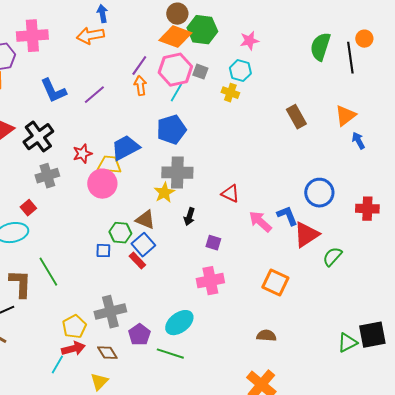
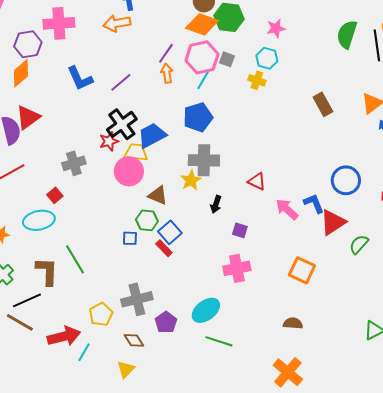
black cross: (38, 137) -> (122, 124), moved
brown triangle: (145, 220) -> (158, 195), moved
red arrow: (73, 349) -> (64, 336), moved, size x1.4
green line: (170, 354) -> (219, 341), moved

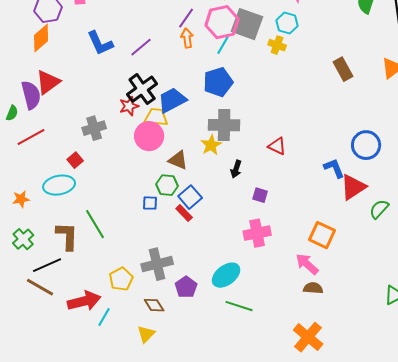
gray square: (227, 59) -> (247, 24), size x2.0
pink arrow: (287, 209) -> (307, 264), moved

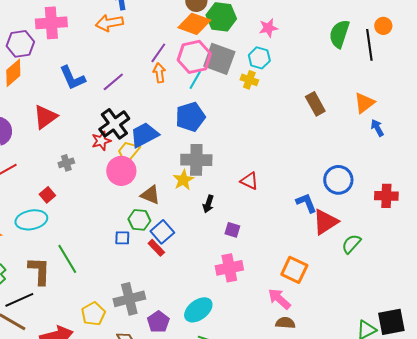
red triangle: (48, 82) -> (45, 117), moved
yellow trapezoid: (156, 117) -> (128, 152), turned -55
gray cross: (94, 128) -> (66, 163), size x0.7

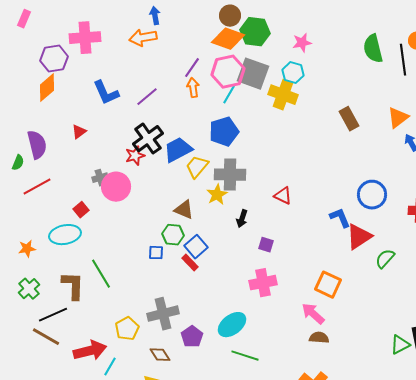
green semicircle: (339, 34) -> (373, 49), turned -32
yellow cross: (249, 80) -> (283, 95), size x1.6
red triangle: (45, 117) -> (79, 132), size x0.6
yellow trapezoid: (128, 152) -> (197, 167), moved
pink circle: (121, 171) -> (116, 187), moved

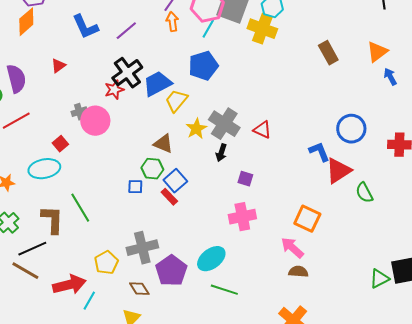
gray cross: (230, 175) -> (224, 124), moved, turned 32
green semicircle: (385, 259) -> (364, 193), turned -70
purple pentagon: (192, 337) -> (171, 271), size x1.4

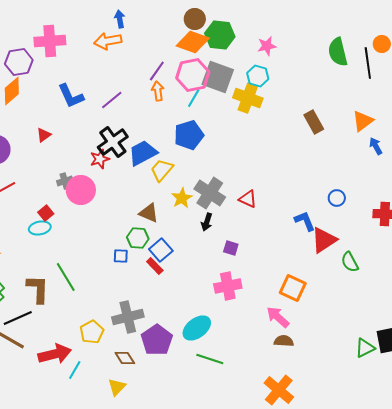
blue circle: (351, 129) -> (337, 198), size x0.6
cyan ellipse: (44, 169) -> (40, 228), moved, size x0.7

